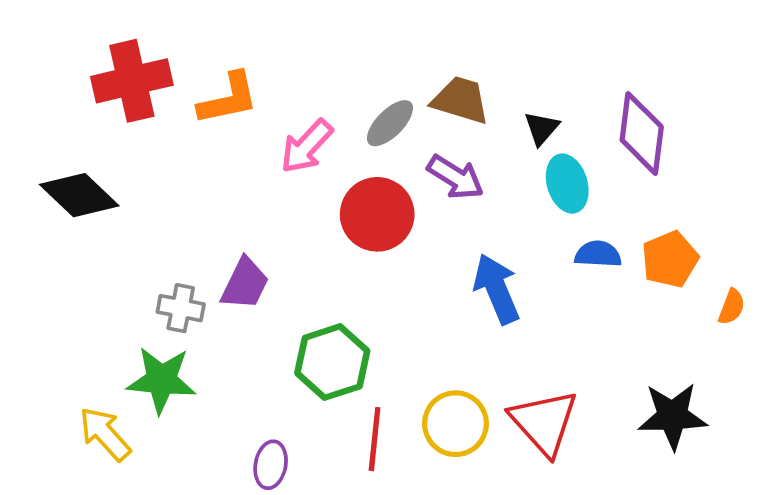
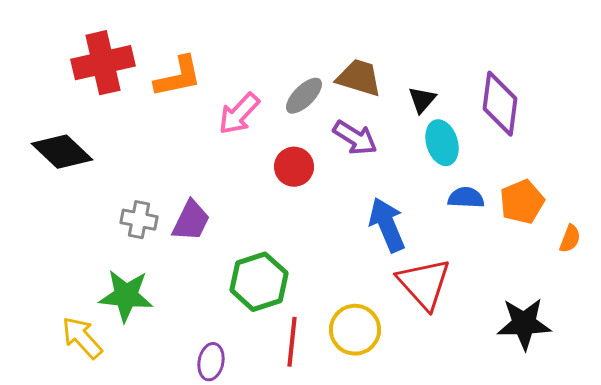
red circle: (377, 214) -> (294, 167), size x0.7
gray cross: (181, 308) -> (139, 220), moved
red triangle: (544, 422) -> (424, 284), moved

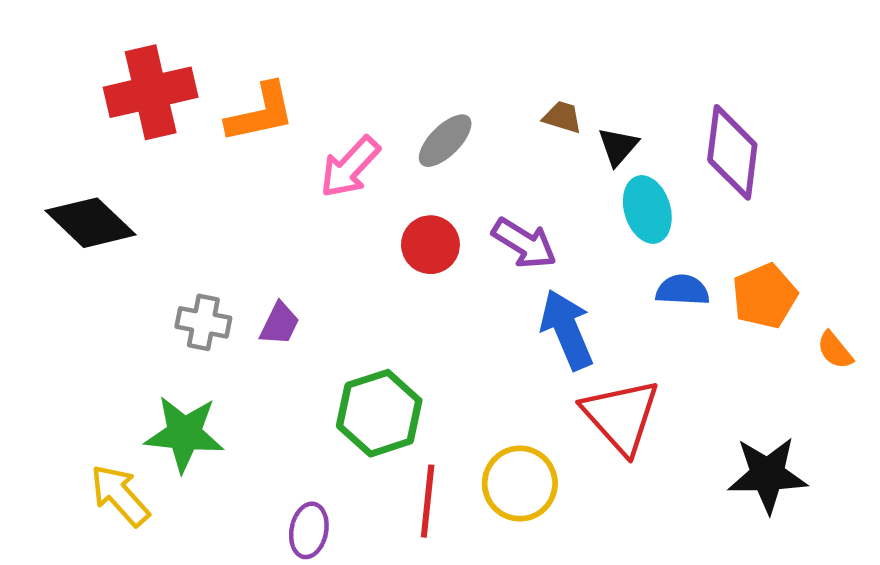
brown trapezoid: (359, 78) -> (562, 117), moved, size x0.6
purple arrow: (355, 138) -> (524, 243), moved
purple trapezoid: (191, 221) -> (280, 324), size x0.7
orange semicircle: (570, 239) -> (835, 350), turned 120

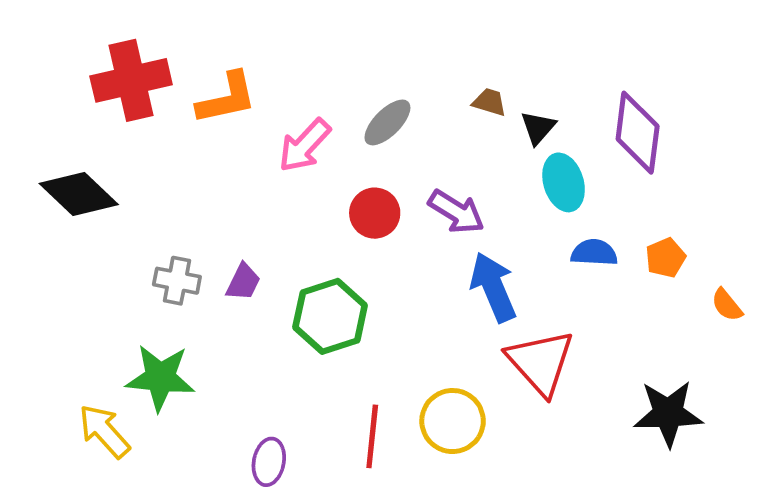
orange pentagon: (765, 296) -> (666, 258), size x0.7
green hexagon: (379, 413) -> (330, 316), moved

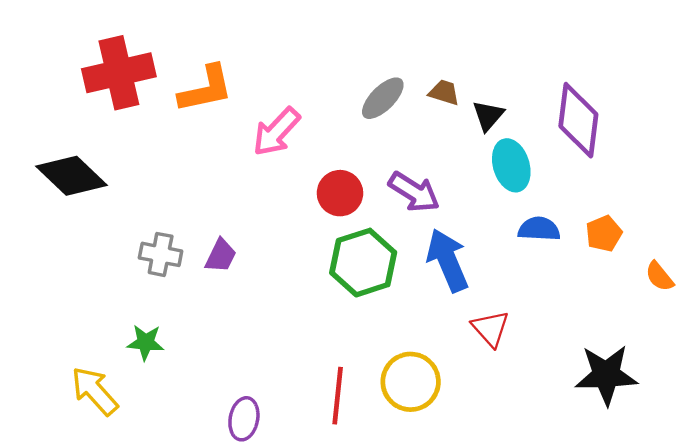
gray ellipse: (387, 122) -> (383, 98), moved
green hexagon: (330, 316) -> (363, 263), moved
red triangle: (541, 362) -> (490, 329), size x0.6
green star: (160, 378) -> (146, 342), size x0.6

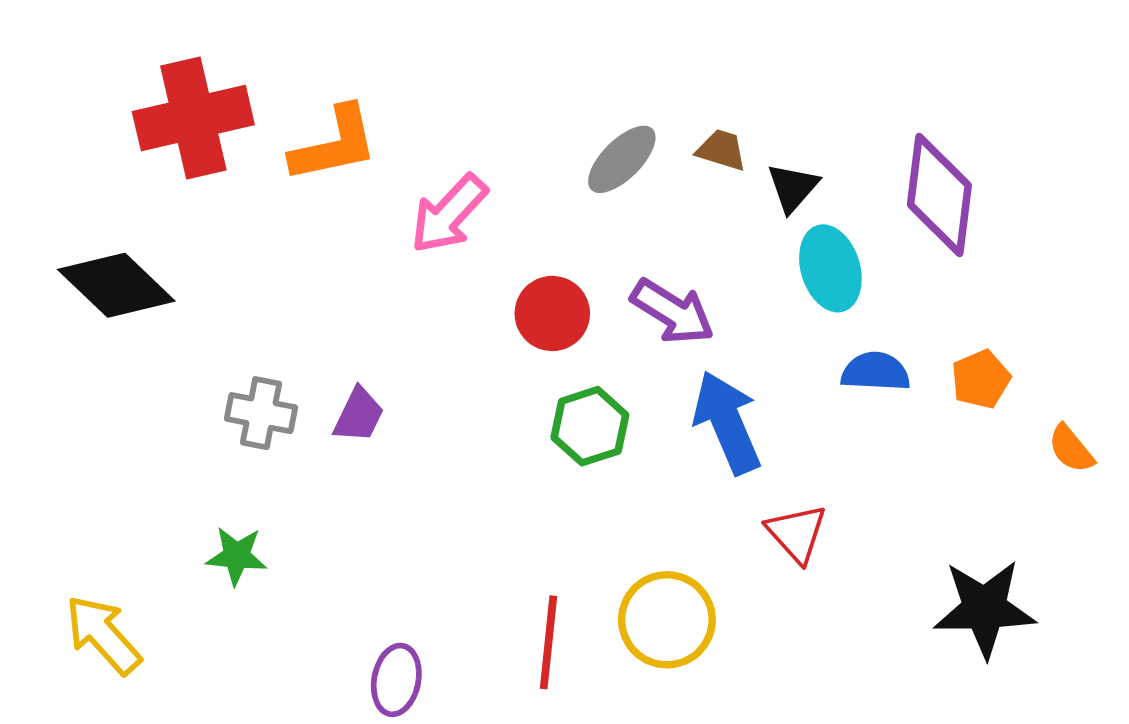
green hexagon: (363, 263) -> (590, 426), size x0.7
yellow arrow: (95, 391) -> (103, 635), moved

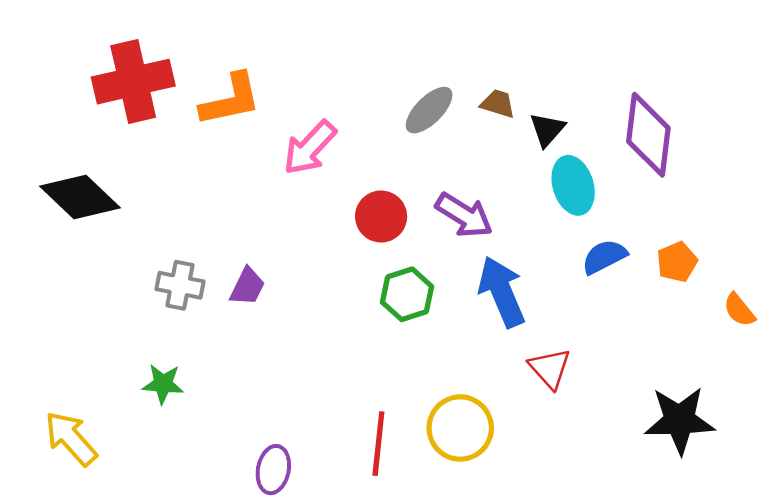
blue semicircle: (876, 372) -> (604, 257), turned -30

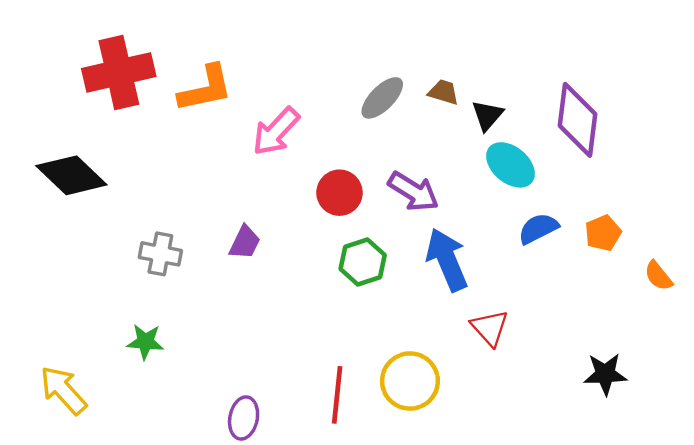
cyan ellipse: (573, 185) -> (511, 165), turned -33
purple trapezoid: (247, 287) -> (245, 242), moved
black star: (680, 420) -> (605, 374), size x0.7

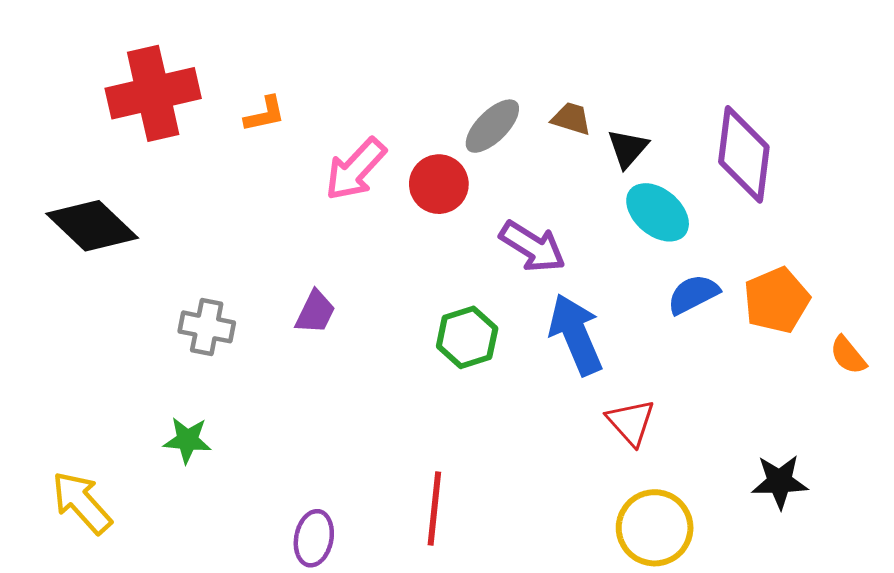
orange L-shape: (205, 89) -> (265, 114), size x0.6
red circle: (339, 193) -> (439, 184), moved
orange pentagon: (603, 233) -> (777, 300), size x1.4
yellow circle: (410, 381) -> (655, 528), moved

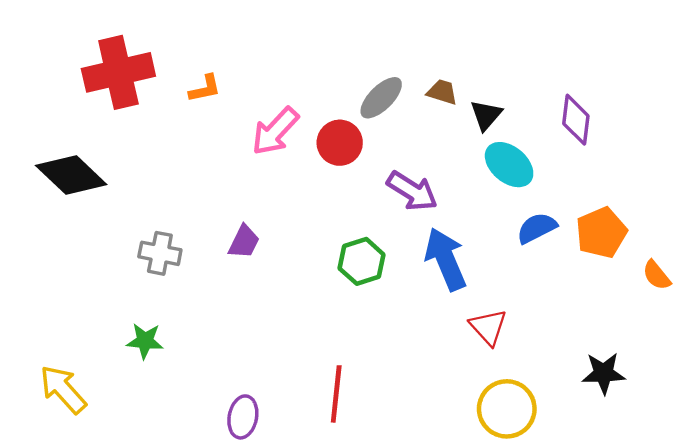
purple diamond: (744, 154) -> (576, 120), size x0.7

